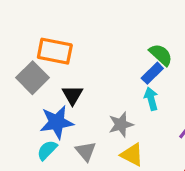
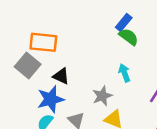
blue rectangle: (152, 73) -> (124, 23), moved
black triangle: (73, 95) -> (61, 76), turned -30

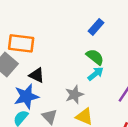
green semicircle: (129, 37) -> (95, 57), moved
cyan arrow: (124, 73) -> (96, 74), turned 70

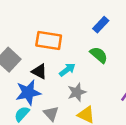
orange rectangle: (21, 43) -> (49, 40), moved
cyan arrow: (96, 74) -> (67, 70), moved

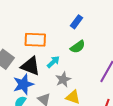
green semicircle: (99, 55) -> (78, 47), turned 112
black triangle: (39, 71) -> (30, 66), size x1.5

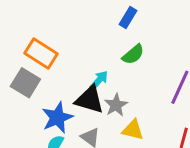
orange rectangle: (35, 40) -> (41, 53), moved, turned 35
black triangle: (30, 66) -> (90, 100), moved

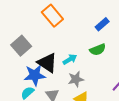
orange rectangle: (41, 53) -> (52, 16), moved
black triangle: (90, 100) -> (47, 63), moved

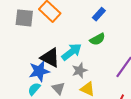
gray square: (21, 46) -> (24, 18), moved, turned -36
cyan arrow: (70, 59) -> (72, 52), size x1.5

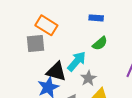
blue rectangle: (99, 14) -> (96, 18), turned 64
gray square: (24, 18) -> (36, 44), moved

